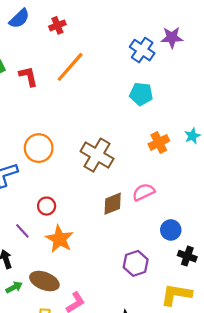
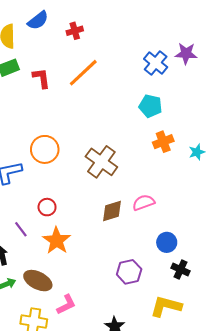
orange cross: (159, 142) -> (163, 142), moved

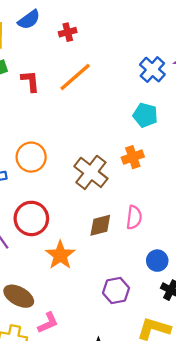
orange cross: (163, 142) -> (133, 157), moved
pink semicircle: (144, 203) -> (134, 217), turned 115
red circle: (47, 207) -> (31, 218), size x1.8
orange star: (57, 241) -> (60, 255), moved

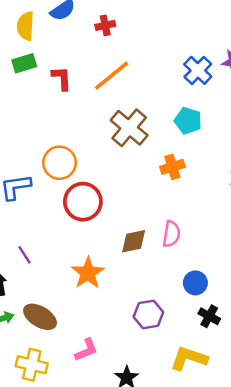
brown cross: (91, 172) -> (129, 128), moved
red circle: (31, 218) -> (83, 202), moved
pink L-shape: (48, 323) -> (86, 350), moved

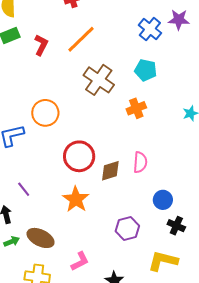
red L-shape: (62, 78) -> (41, 45), turned 35
red circle: (83, 202) -> (79, 156), moved

